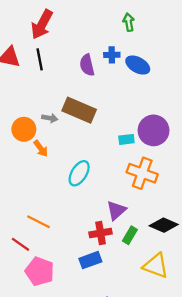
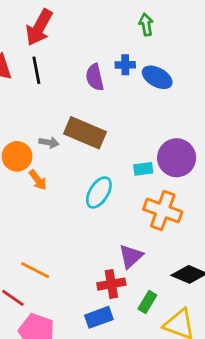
cyan ellipse: (79, 173) -> (99, 192), moved
green rectangle: (130, 235) -> (147, 302), moved

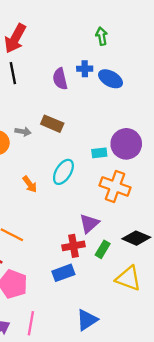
brown rectangle: (85, 133) -> (52, 124), size x0.7
orange arrow: (38, 180) -> (30, 184), moved
green rectangle: (147, 302) -> (103, 249), moved

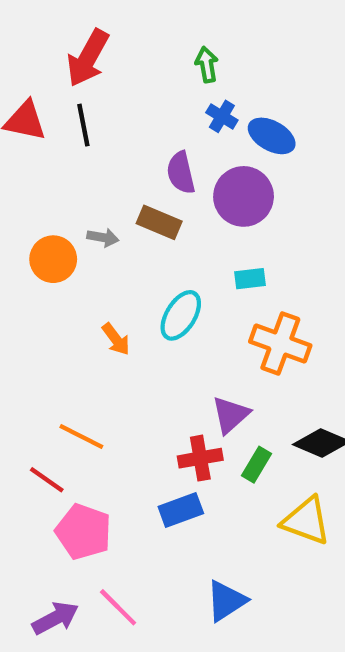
green arrow: (102, 36) -> (207, 65), moved
blue cross: (85, 69) -> (222, 116), turned 32
purple semicircle: (60, 79) -> (181, 173), moved
purple circle: (126, 144) -> (244, 196), moved
pink line: (31, 323) -> (118, 607), turned -55

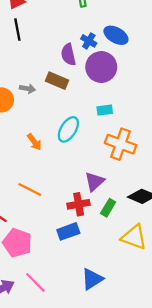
blue cross: (222, 116) -> (89, 41), moved
orange line: (81, 436) -> (30, 190), moved

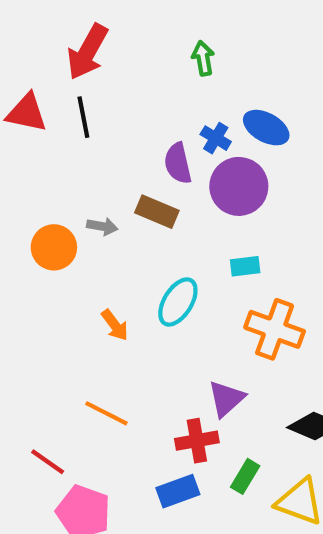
green rectangle: (108, 208) -> (245, 476), moved

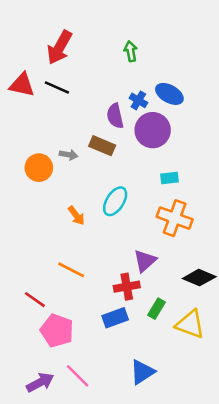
black line: (83, 117) -> (57, 87), turned -55
cyan rectangle: (245, 266) -> (169, 178), moved

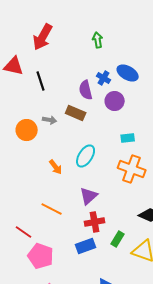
black line: (57, 87) -> (41, 81), moved, turned 48
purple circle: (153, 130) -> (115, 101), size x0.7
purple triangle: (145, 261) -> (89, 196), moved

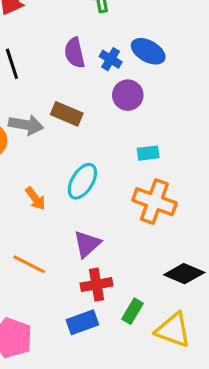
purple semicircle: (86, 90) -> (75, 53), moved
gray arrow: (50, 120) -> (26, 125), size x1.5

